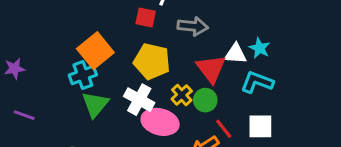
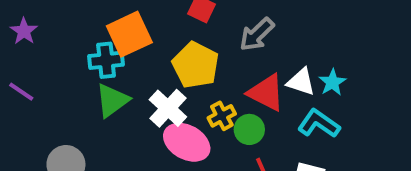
gray arrow: (193, 26) -> (257, 34), turned 116
purple star: (15, 69) -> (24, 31), turned 30
red triangle: (211, 69) -> (266, 93), turned -40

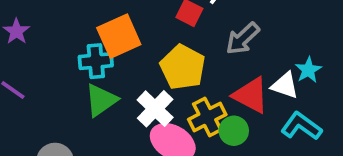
cyan star: (332, 82) -> (308, 70), moved
yellow cross: (222, 116) -> (207, 117), size x1.4

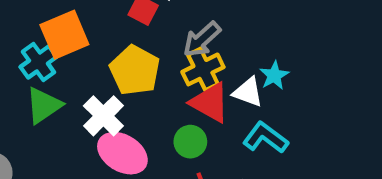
cyan cross: (96, 61) -> (38, 62), turned -32
yellow cross: (207, 117) -> (203, 69), moved

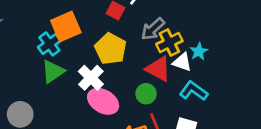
yellow cross: (203, 69) -> (169, 42), moved

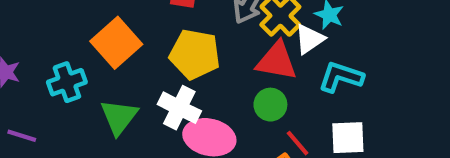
cyan cross: (49, 44) -> (67, 82), moved, turned 35
white triangle: (182, 62) -> (309, 39), turned -36

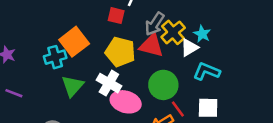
red triangle: (277, 61) -> (151, 46), moved
cyan cross: (67, 82) -> (55, 57), moved
green circle: (270, 105) -> (163, 85), size x1.5

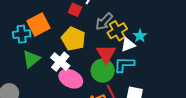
red triangle: (151, 46) -> (106, 54), moved, turned 35
cyan L-shape: (206, 71) -> (124, 65), moved, turned -30

